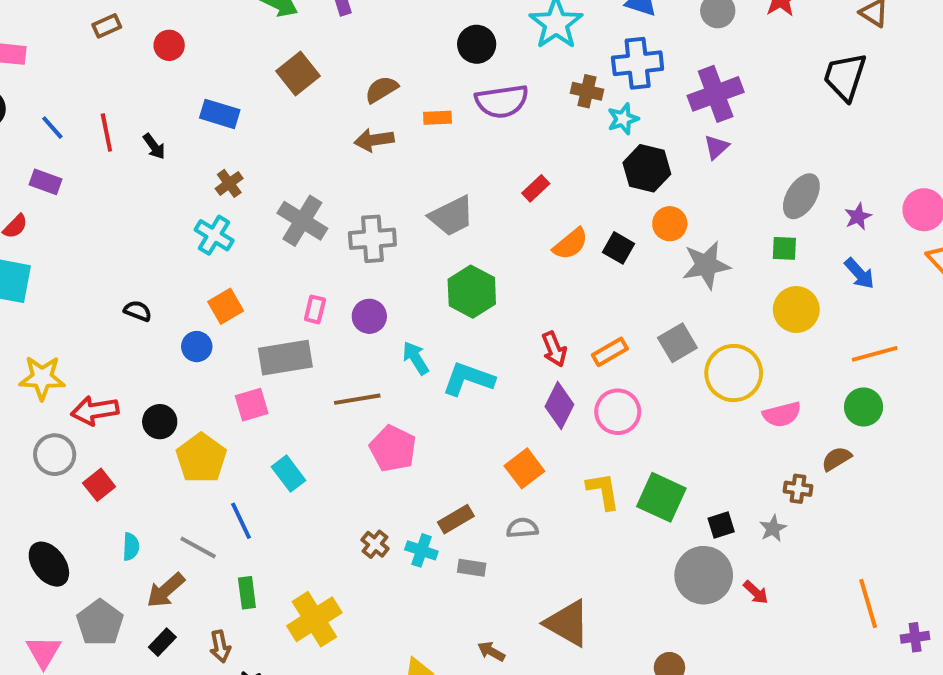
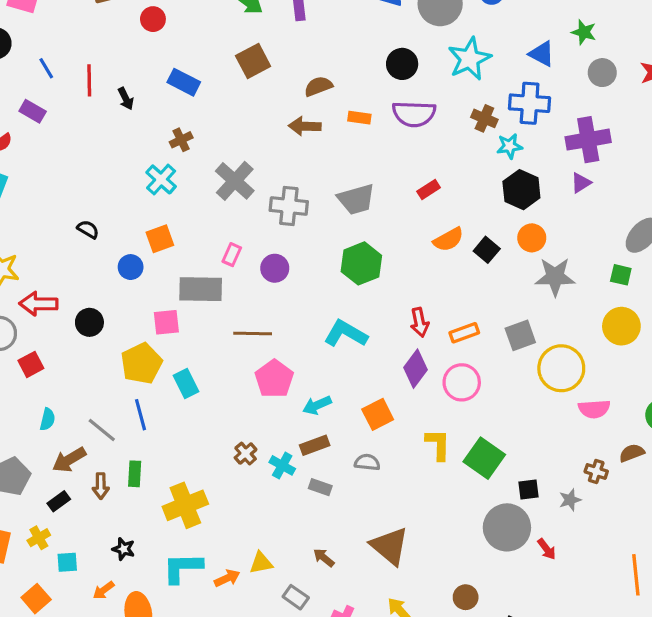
cyan arrow: (416, 358) -> (317, 405), moved, turned -92
yellow pentagon: (201, 458) -> (142, 363), moved
brown arrow: (220, 646) -> (101, 486), moved

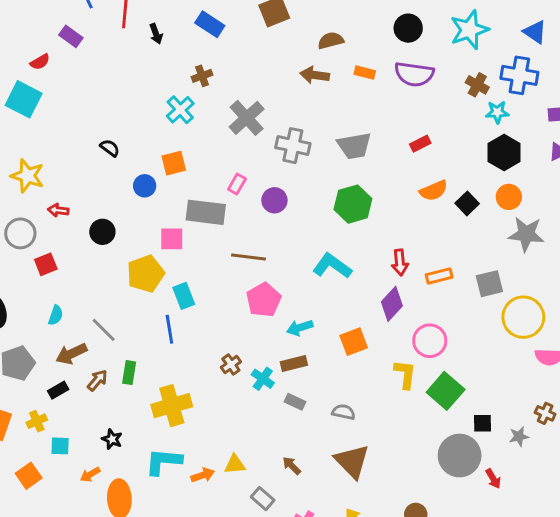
red arrow: (39, 304) -> (58, 210), size x0.6
pink circle: (462, 382) -> (430, 341), moved
blue line: (141, 415) -> (169, 329), moved
gray semicircle: (367, 462) -> (344, 412), moved
brown arrow: (101, 486) -> (97, 380), turned -145

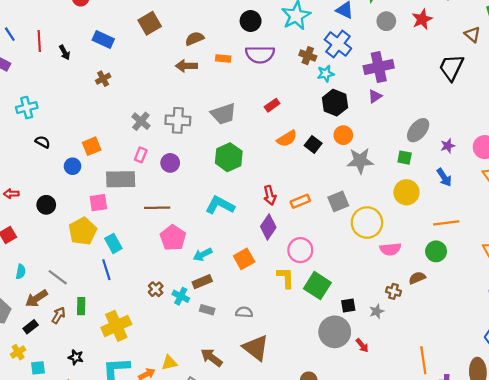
blue cross: (519, 75) -> (338, 44), turned 36
cyan cross: (180, 110) -> (27, 108), moved, turned 36
gray cross: (247, 118) -> (141, 121), moved, size x0.7
brown arrow: (292, 466) -> (211, 357), size x1.5

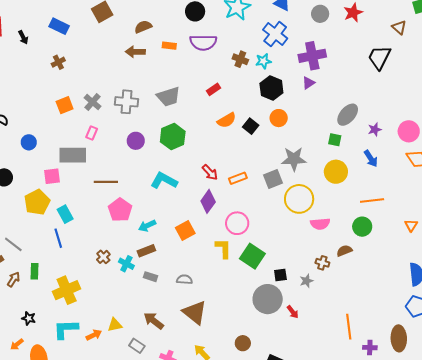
brown cross: (308, 56) -> (240, 59), moved
orange square: (92, 146) -> (65, 105), moved
gray star: (360, 161) -> (294, 159), moved
purple circle: (170, 163) -> (136, 141), moved
red arrow: (270, 195) -> (210, 172), turned -30

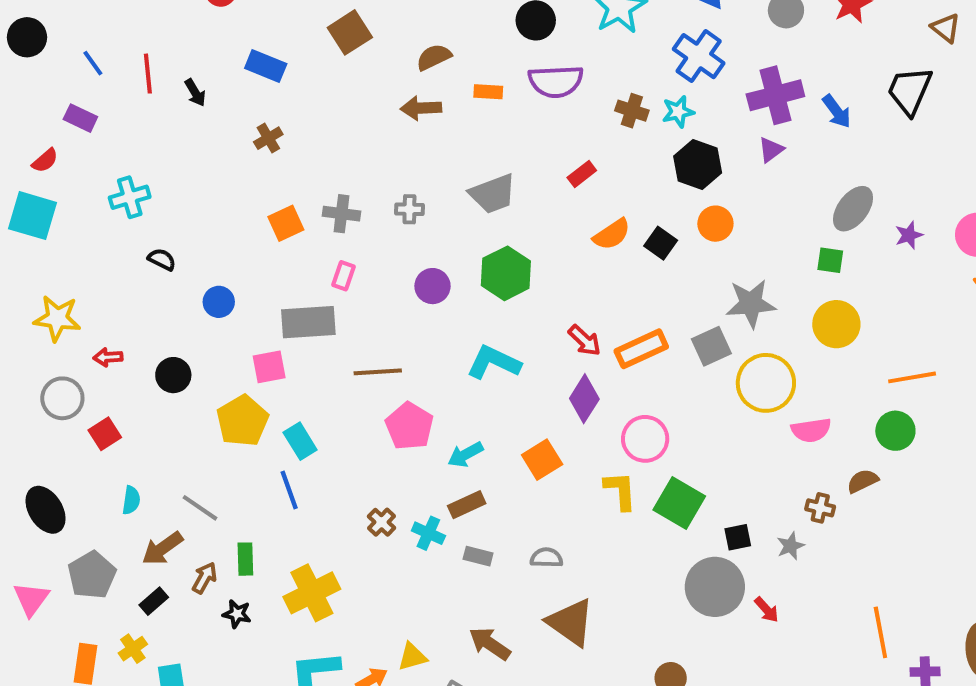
gray cross: (93, 102) -> (342, 214), turned -30
gray cross: (127, 102) -> (409, 209), size x0.6
blue arrow: (371, 159) -> (837, 111), moved
orange rectangle: (238, 178) -> (641, 349), size x1.4
black star: (29, 318) -> (237, 614), moved

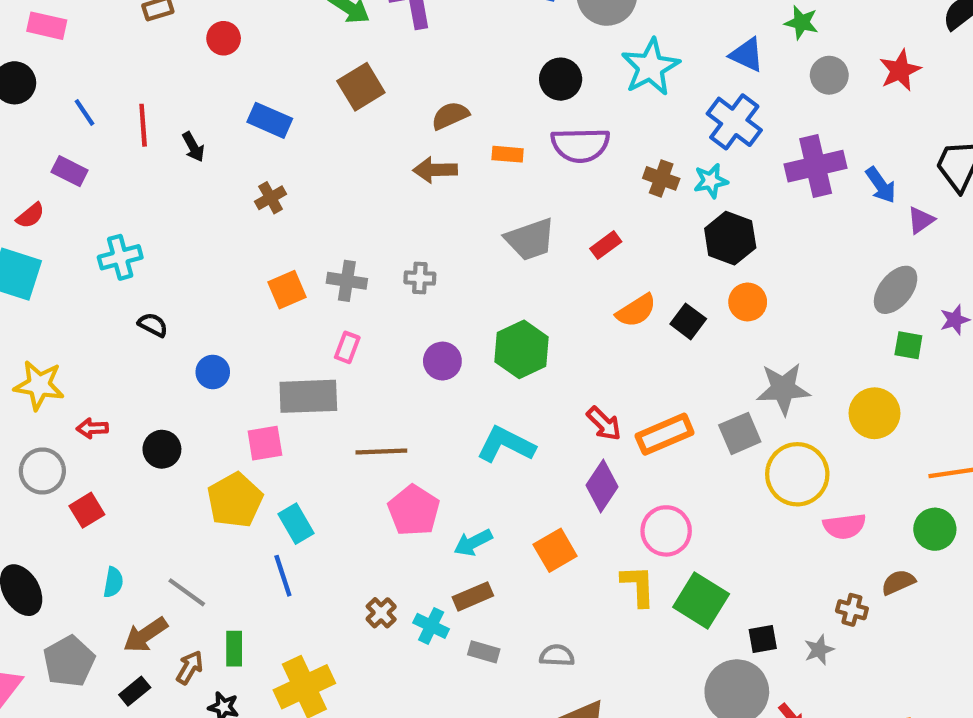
purple triangle: (771, 150) -> (921, 220), moved
gray trapezoid: (493, 194) -> (530, 239), moved
green square: (830, 260) -> (908, 345), moved

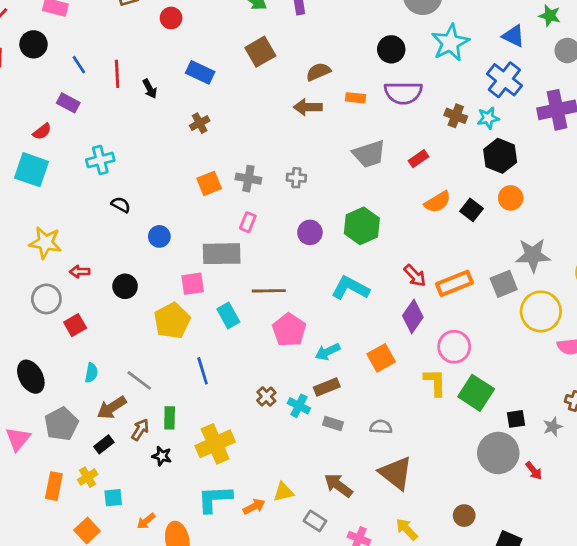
cyan rectangle: (296, 524) -> (228, 315), moved

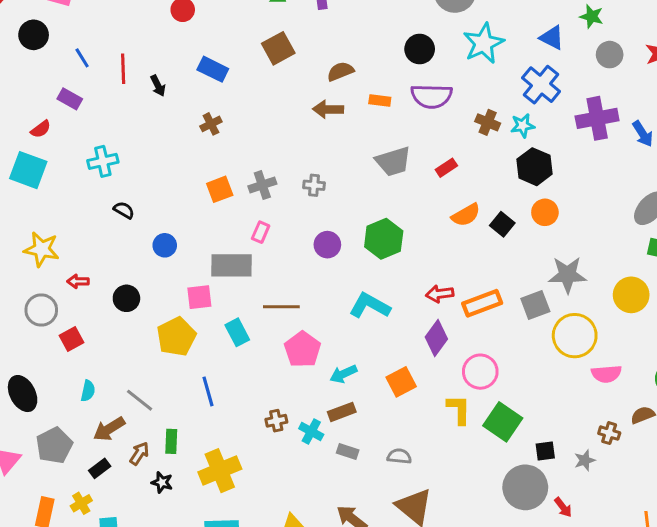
gray cross: (248, 179) -> (262, 185), turned -30
red arrow: (415, 276) -> (440, 294), turned 125
brown cross: (266, 396) -> (276, 421), turned 30

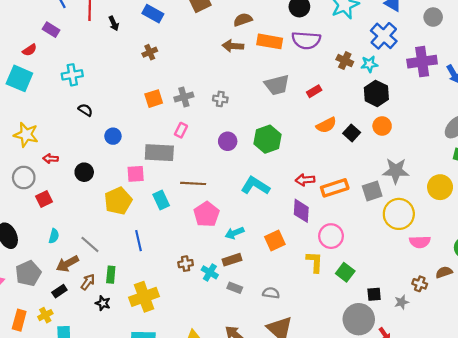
orange rectangle: (380, 100) -> (270, 41), size x1.6
purple diamond: (436, 338) -> (301, 211), turned -35
green square: (503, 422) -> (345, 272), size x0.7

